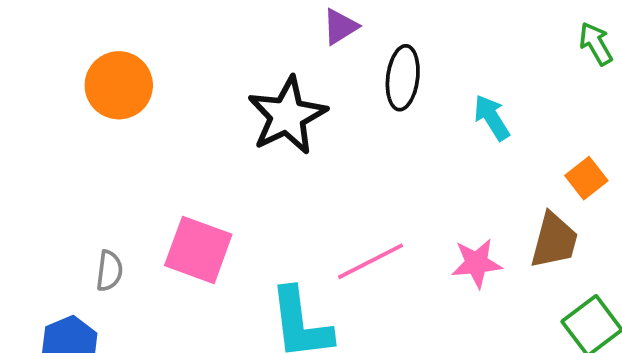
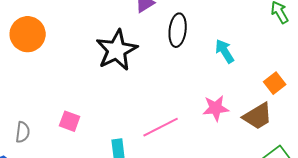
brown trapezoid: (554, 241) -> (258, 116), turned 44
pink square: (198, 250) -> (70, 121), size x0.6
pink star: (477, 263) -> (216, 108), moved

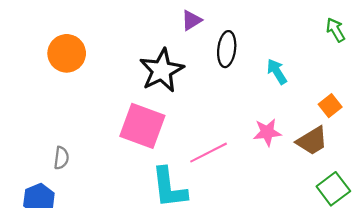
pink square: (70, 121) -> (142, 126), moved, size x2.0

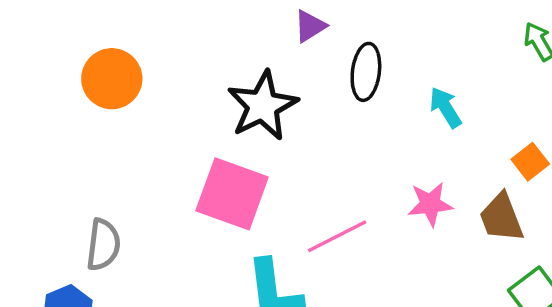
brown trapezoid: (312, 141) -> (501, 218), turned 100
gray semicircle: (61, 158) -> (103, 245), size x1.4

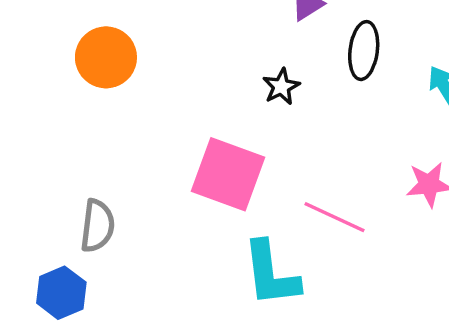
black star: (263, 106) -> (281, 87), moved, size x0.5
pink line: (337, 236) -> (334, 217), turned 52

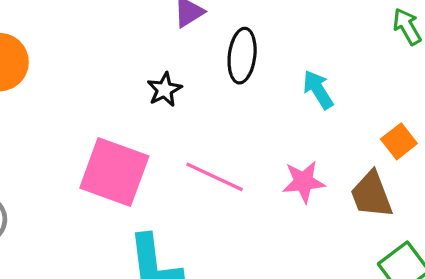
pink line: (334, 217) -> (215, 177), moved

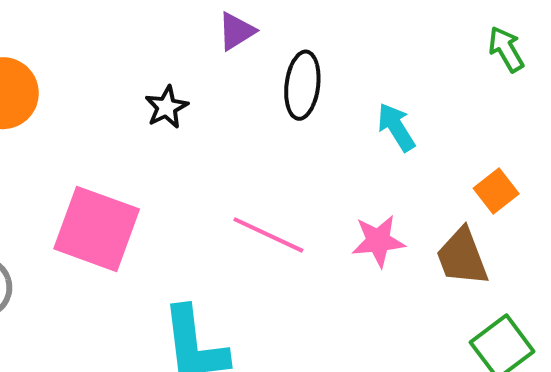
black star: (164, 90) -> (167, 107), moved
pink square: (114, 172) -> (97, 229), moved

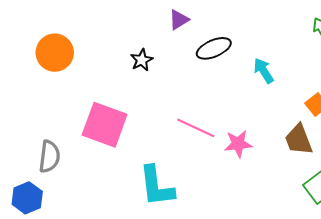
black ellipse: (302, 85) -> (214, 48), turned 60
pink star: (378, 241) -> (238, 144), moved

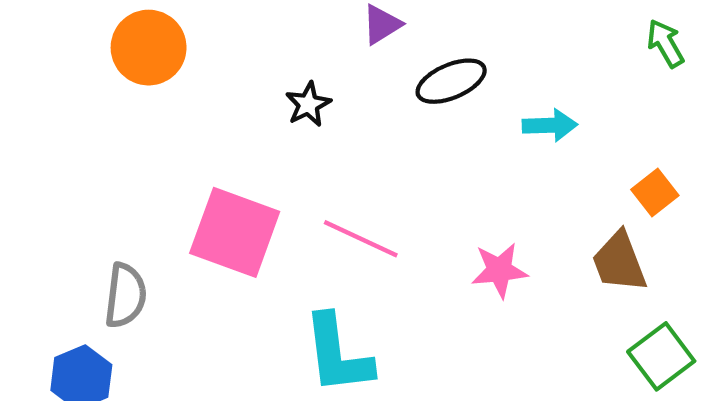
orange circle: (55, 53) -> (149, 48), moved
cyan arrow: (264, 71) -> (550, 125), turned 120
pink line: (196, 128) -> (361, 239), moved

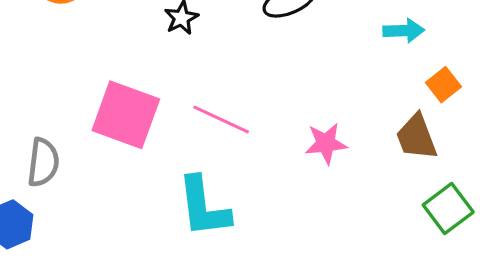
cyan arrow: (550, 125) -> (404, 31), moved

